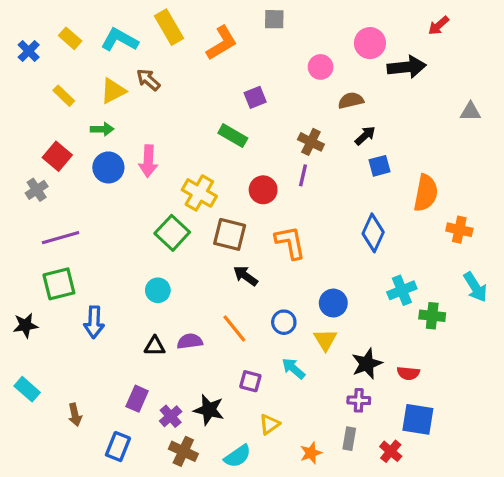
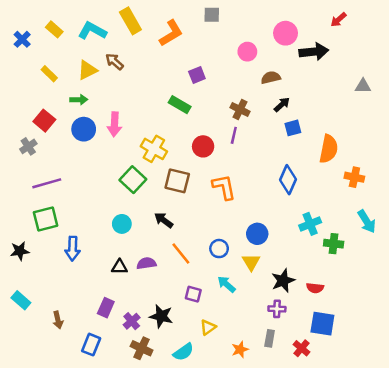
black arrow: (246, 276) -> (164, 220), moved

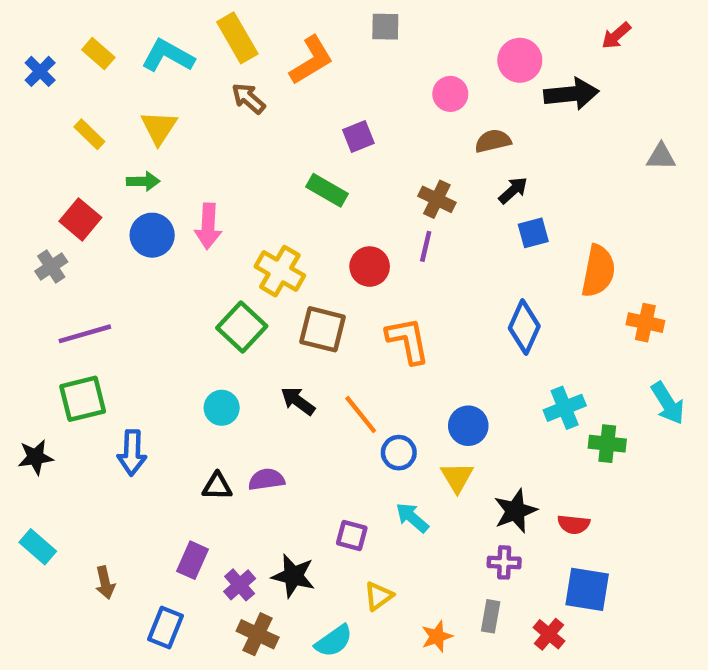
brown arrow: (114, 61) -> (249, 98), moved
yellow triangle: (87, 70) -> (159, 128), turned -30
orange line: (181, 253) -> (361, 415), moved

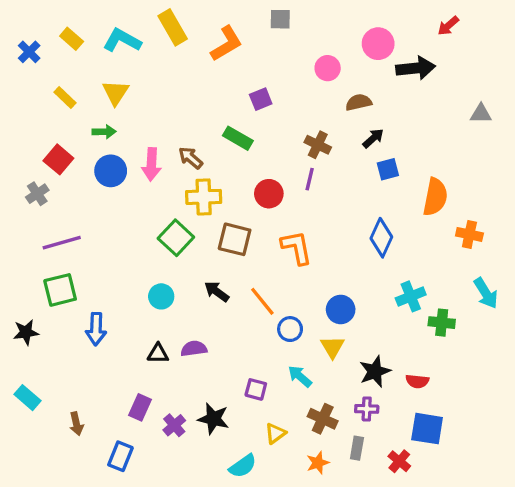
brown arrow: (249, 98) -> (191, 158), moved
yellow cross: (280, 271) -> (204, 197), turned -32
brown cross: (258, 634) -> (323, 419), moved

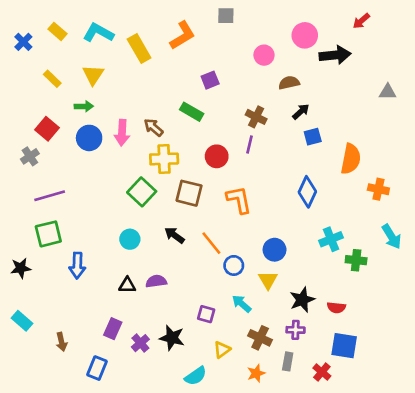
yellow rectangle: (173, 27) -> (139, 49), moved

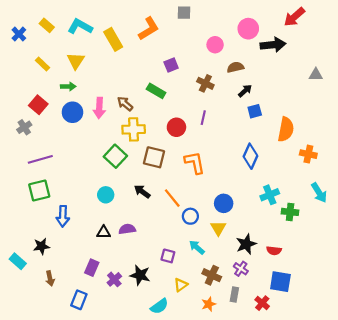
red arrow: (361, 21) -> (294, 17), size x1.5
brown cross: (256, 117) -> (205, 83), moved
black star: (21, 268) -> (41, 246), moved
purple cross: (296, 330) -> (241, 269), turned 32

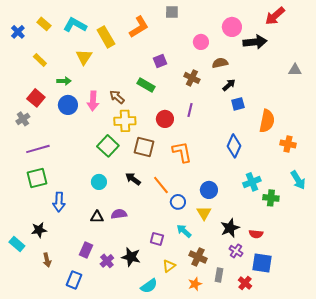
yellow triangle: (76, 61) -> (84, 57), moved
purple cross: (241, 269) -> (236, 251), moved

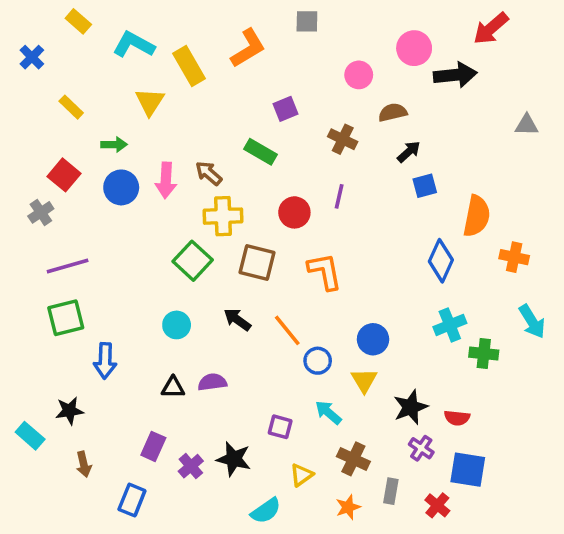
yellow rectangle: (44, 24) -> (78, 21), moved
blue diamond: (234, 146) -> (441, 261), moved

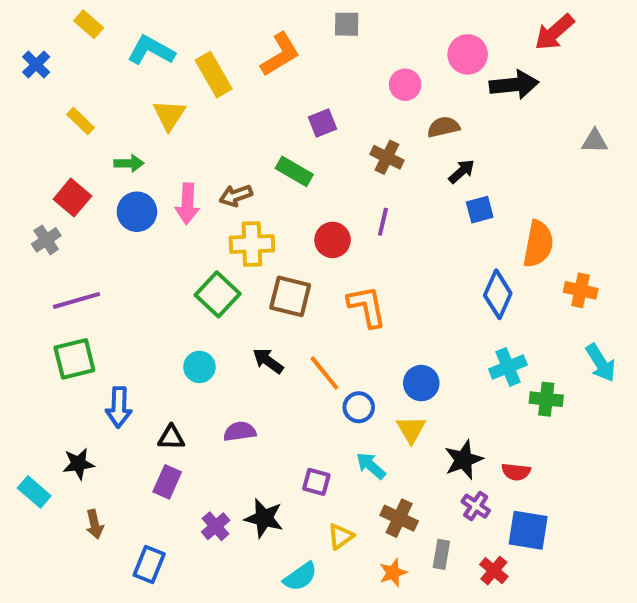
brown arrow: (209, 173) -> (236, 196), turned -60
black triangle: (173, 387) -> (171, 438), moved
purple rectangle: (153, 446) -> (167, 482), moved

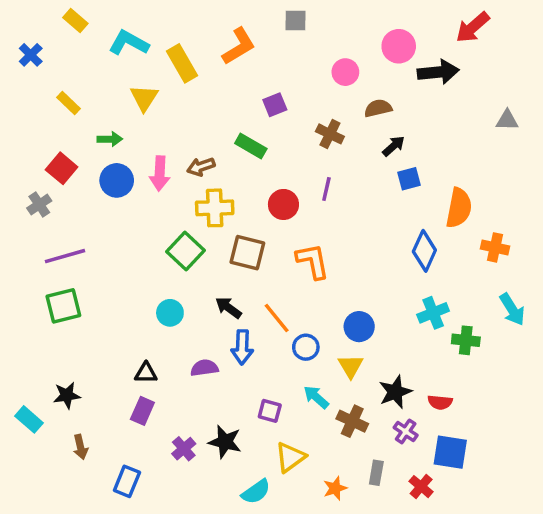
blue arrow: (119, 407) -> (242, 347), moved
brown cross: (399, 518) -> (352, 421), moved
yellow triangle: (341, 536) -> (290, 457), size x1.4

